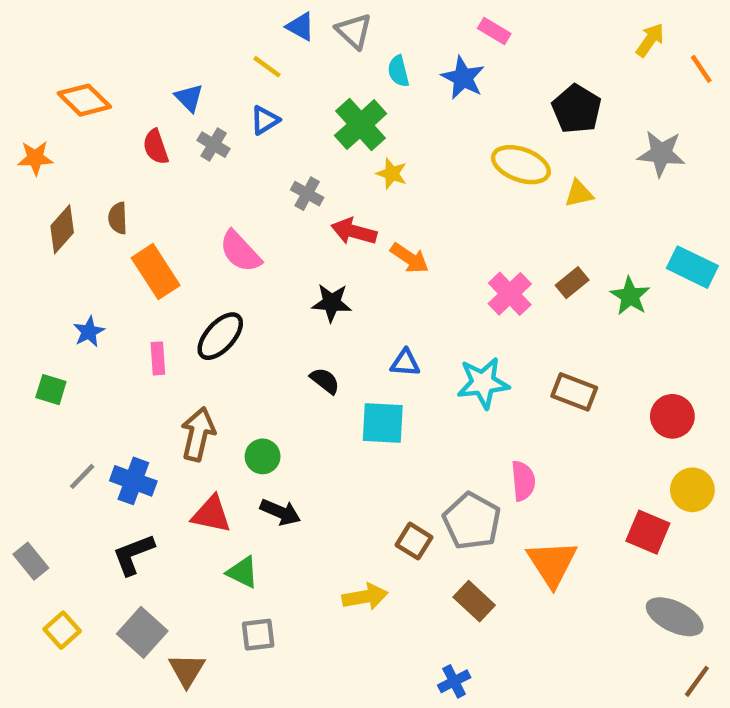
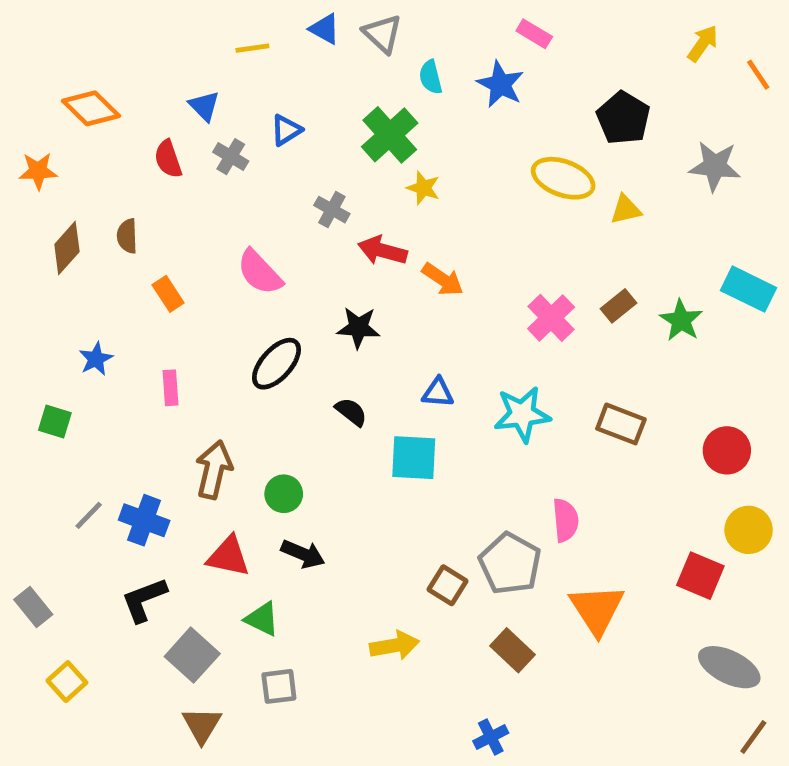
yellow line: (267, 67) -> (252, 48), moved, turned -44
orange rectangle: (156, 272) -> (168, 294), size x0.6
black ellipse: (220, 336) -> (276, 364), moved
gray square: (142, 632) -> (192, 655), moved

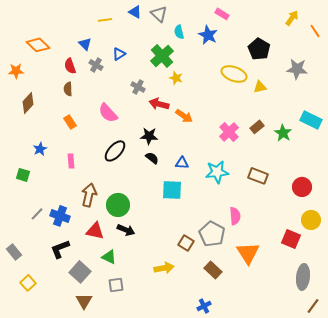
brown semicircle: (127, 236) -> (68, 89), moved
black semicircle: (351, 412) -> (152, 158), moved
green circle: (284, 494) -> (118, 205), size x1.5
gray ellipse: (729, 667) -> (303, 277), turned 70

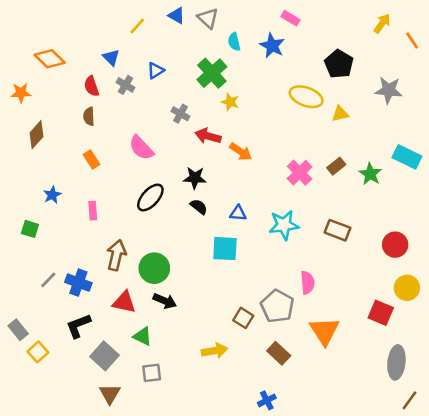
yellow line: (105, 20) -> (137, 26), turned -40
yellow square: (28, 283) -> (38, 352), moved

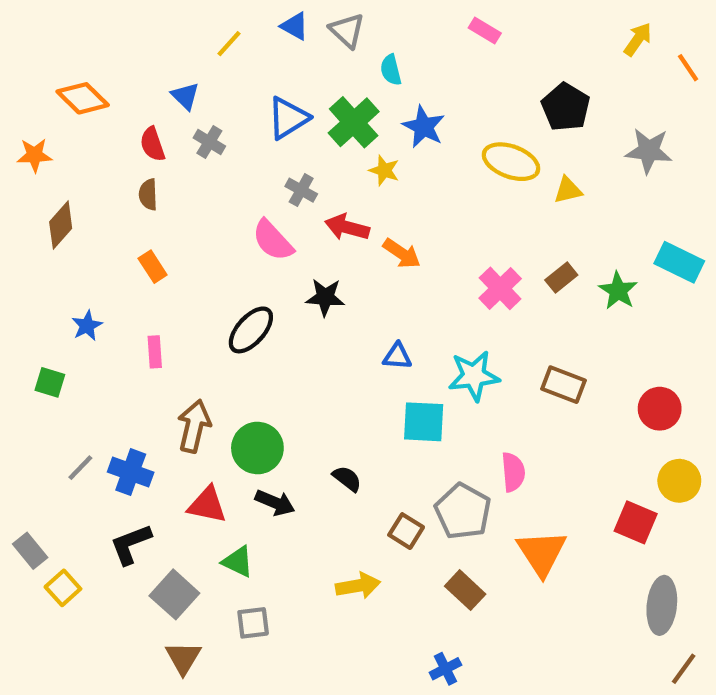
blue star: (272, 46) -> (424, 127), moved
blue triangle: (156, 71) -> (288, 118), moved, size x1.5
pink semicircle: (141, 148) -> (273, 240), moved
black semicircle: (199, 207) -> (347, 479), moved
cyan square: (225, 249) -> (424, 422), moved

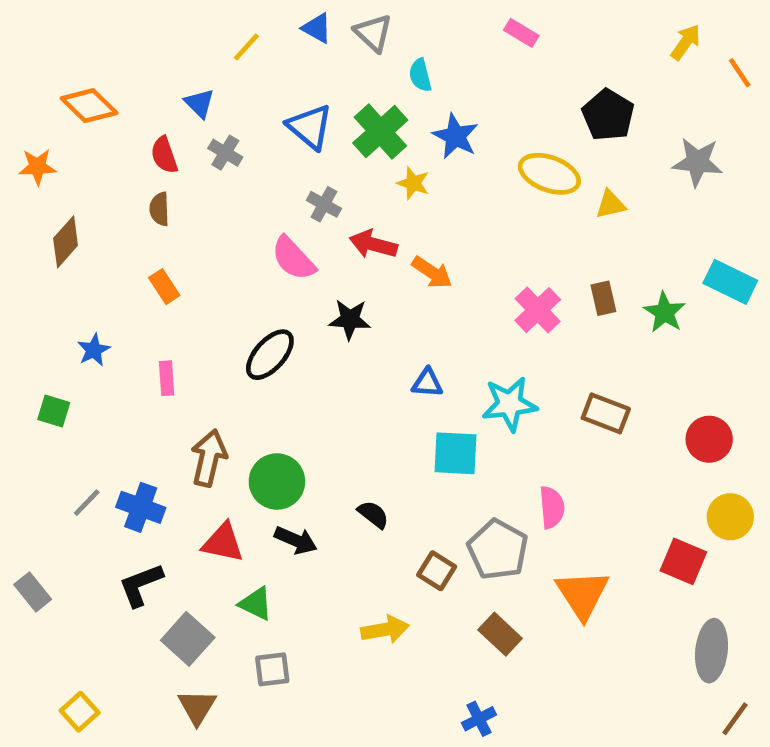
blue triangle: (288, 118) -> (310, 127), turned -48
brown rectangle: (561, 278) -> (603, 298), turned -64
yellow square: (63, 588) -> (80, 712), moved

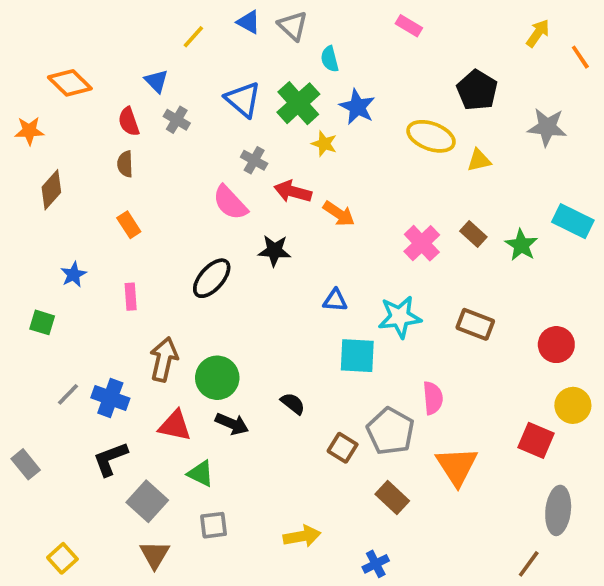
brown rectangle: (603, 298) -> (473, 234), turned -35
yellow arrow: (385, 629) -> (302, 536), moved
brown line: (735, 719) -> (529, 564), moved

